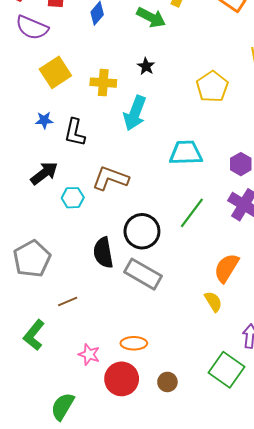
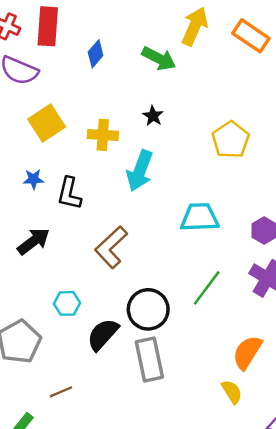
brown L-shape: (110, 178) -> (111, 247), turned -63
cyan hexagon: (73, 198) -> (67, 303), moved
black semicircle: (103, 253) -> (103, 334), turned 52
gray rectangle: (143, 274) -> (149, 360), turned 48

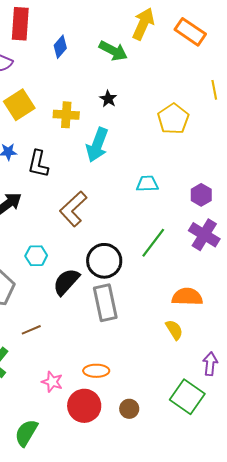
cyan trapezoid: (200, 217) -> (147, 184), size x0.7
orange semicircle: (247, 352) -> (187, 297), turned 60

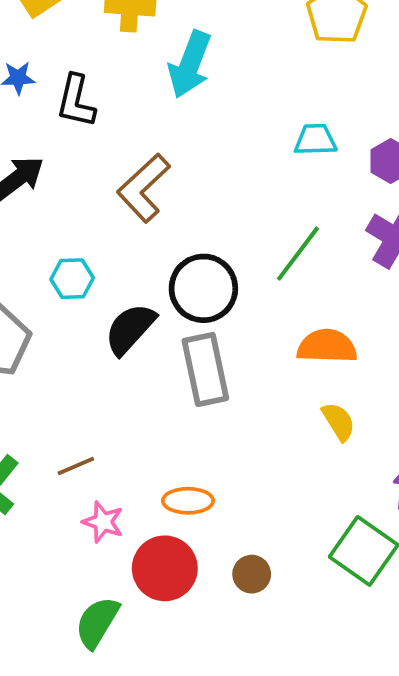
cyan trapezoid: (147, 184) -> (315, 140), moved
orange semicircle: (187, 297) -> (327, 346), moved
brown line: (31, 330) -> (76, 466), moved
green semicircle: (26, 433) -> (97, 622), moved

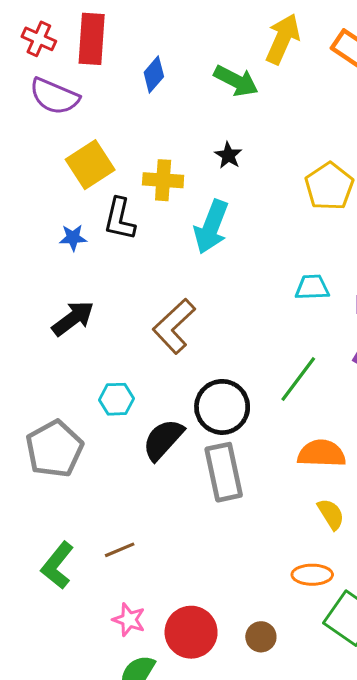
black L-shape: (76, 101) -> (120, 219), moved
orange ellipse: (188, 501) -> (312, 575), moved
pink star: (103, 522) -> (129, 620), moved

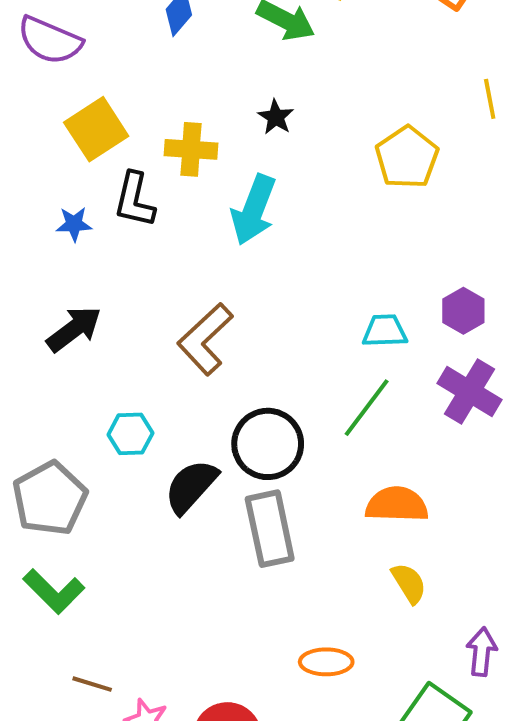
cyan trapezoid: (312, 287) -> (385, 331), moved
brown line: (120, 550) -> (92, 684), moved, turned 40
green L-shape: (57, 565) -> (54, 591), moved, turned -84
orange ellipse: (312, 575) -> (326, 662), moved

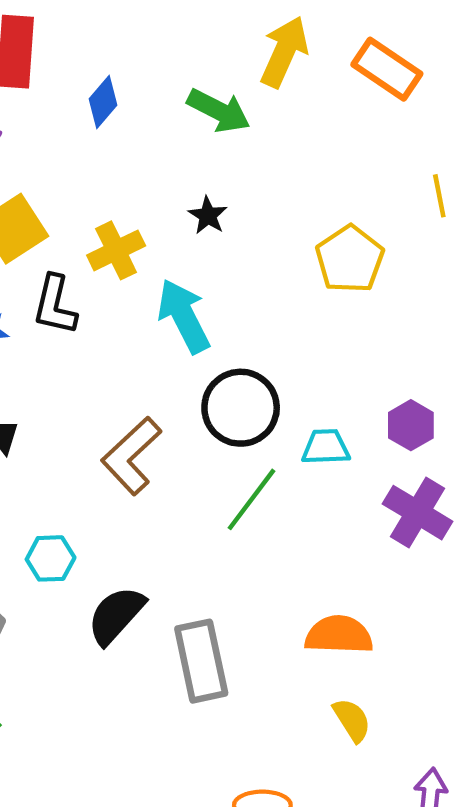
yellow cross: (191, 149) -> (116, 250), turned -30
cyan arrow: (254, 210) -> (184, 316), turned 132
green line: (367, 408) -> (251, 499), moved
black circle: (268, 444) -> (241, 408), moved

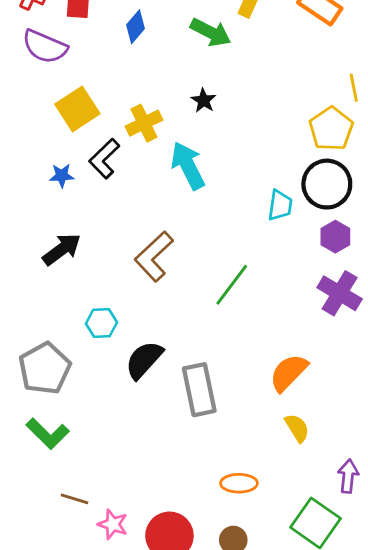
yellow pentagon: (350, 259) -> (331, 129), moved
black L-shape: (55, 305) -> (104, 159), turned 33
black circle: (241, 408) -> (327, 184), moved
cyan trapezoid: (326, 447) -> (280, 205), moved, turned 100
orange semicircle: (339, 635) -> (289, 373), turned -48

